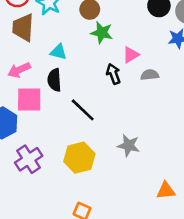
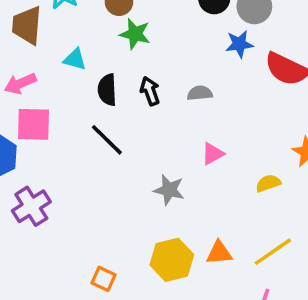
pink triangle: (131, 55) -> (213, 154), moved
black semicircle: (54, 80) -> (107, 90), moved
yellow hexagon: (79, 158) -> (172, 260), moved

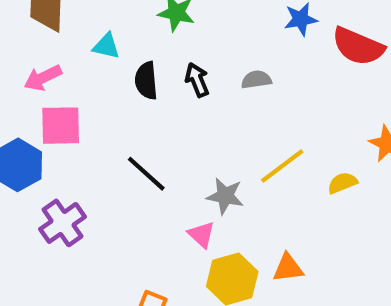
black line: (107, 140) -> (146, 174), moved
pink triangle: (213, 154) -> (201, 235), moved, turned -45
yellow line: (273, 252) -> (282, 166), moved

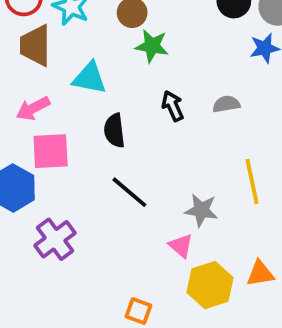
cyan triangle: (106, 46) -> (90, 78), size x1.4
black semicircle: (146, 81) -> (114, 131), moved
yellow line: (282, 166) -> (252, 181), turned -63

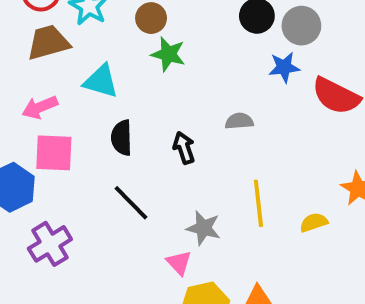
brown trapezoid: (35, 45) -> (48, 43), turned 69
black arrow: (173, 106) -> (184, 148), moved

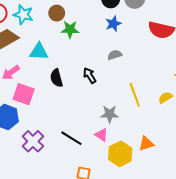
blue star: (284, 67) -> (113, 24), moved
pink square: (54, 153) -> (24, 94), turned 30
black line: (131, 203) -> (71, 138), moved

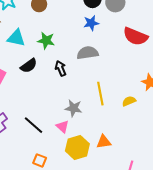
green star: (70, 29) -> (46, 41), moved
gray semicircle: (115, 55) -> (88, 53), size x1.5
black semicircle: (56, 78) -> (29, 66), turned -120

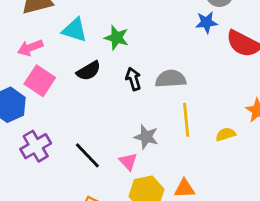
blue star: (91, 23) -> (206, 22), moved
gray semicircle: (88, 53) -> (171, 79), moved

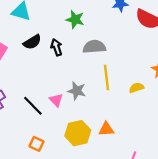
green star: (117, 38) -> (75, 19), moved
black arrow: (133, 79) -> (56, 47), moved
pink triangle: (128, 161) -> (56, 100), moved

